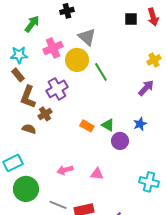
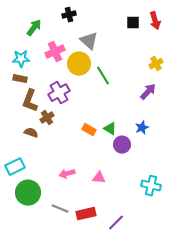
brown rectangle: (18, 75) -> (20, 79), turned -40

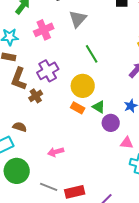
gray triangle: (89, 41) -> (78, 19), turned 30
yellow circle: (79, 64) -> (83, 86), moved
brown semicircle: (31, 133) -> (20, 127), moved
pink triangle: (99, 178) -> (127, 143), moved

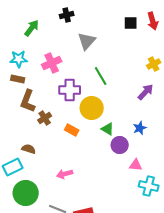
pink cross: (44, 30) -> (52, 63), moved
purple cross: (48, 71) -> (70, 90), moved, turned 30
orange rectangle: (78, 108) -> (72, 130), moved

